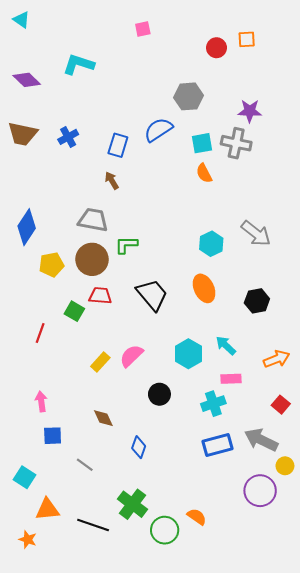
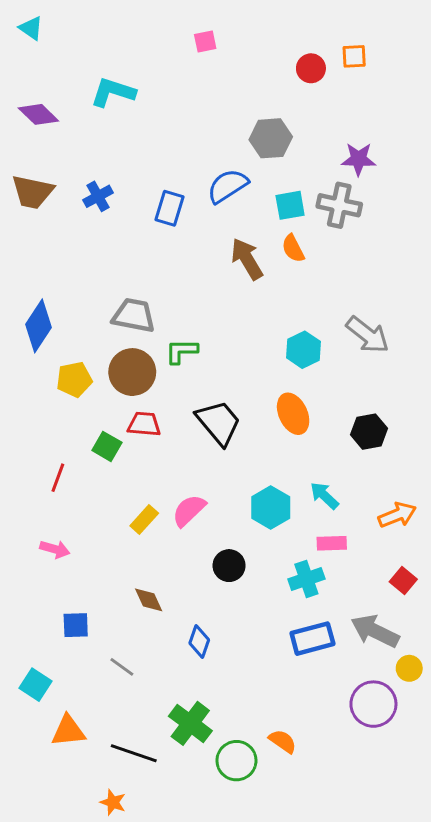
brown arrow: (112, 181) -> (247, 259), moved, size x1.6
pink arrow: (41, 401) -> (55, 549), moved, turned 114
orange star: (28, 539) -> (113, 802), moved

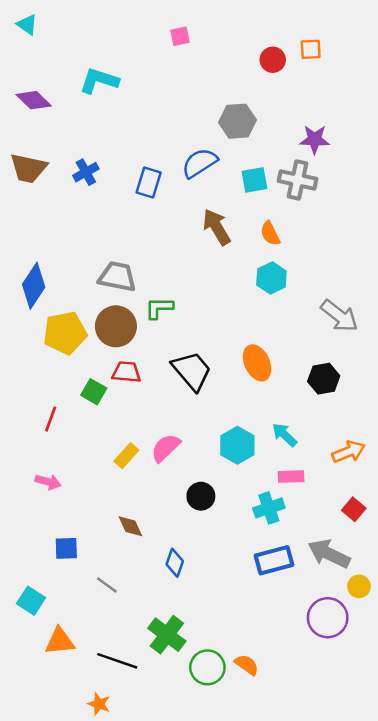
orange semicircle: (293, 248) -> (270, 234), moved
gray arrow: (368, 335) -> (339, 316), moved
cyan hexagon: (303, 350) -> (271, 278), moved
yellow pentagon: (74, 379) -> (65, 333), size x1.4
orange semicircle: (283, 741) -> (247, 665), moved

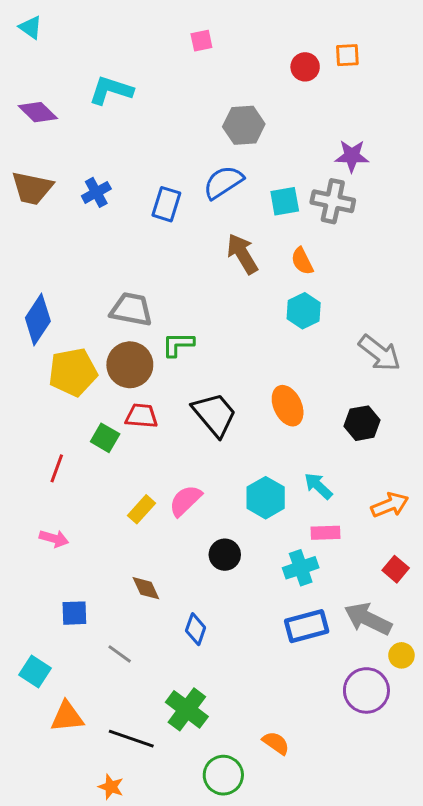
gray hexagon: (237, 121) -> (244, 125), moved
green circle: (207, 667) -> (223, 775), moved

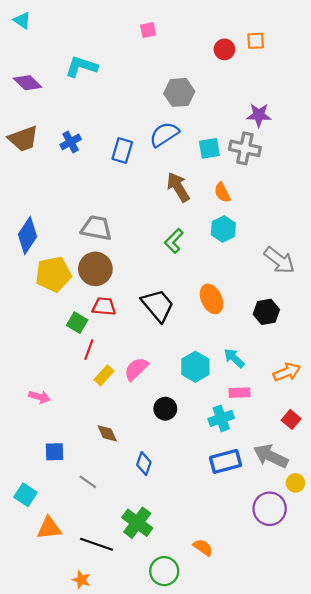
brown trapezoid: (32, 188) -> (23, 139), turned -32
green L-shape: (178, 344) -> (174, 241), moved, turned -45
red line: (57, 468) -> (89, 350), moved

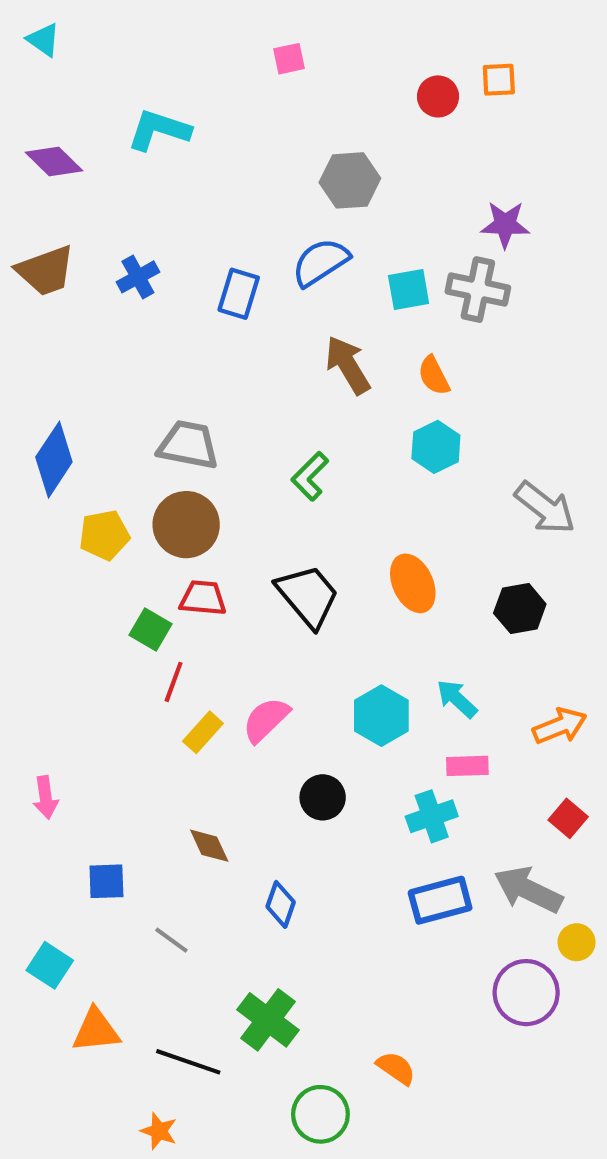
green L-shape: (174, 241) -> (310, 476), moved
yellow pentagon: (53, 274) -> (104, 535), size x0.7
pink arrow: (39, 397) -> (46, 797), moved, turned 66

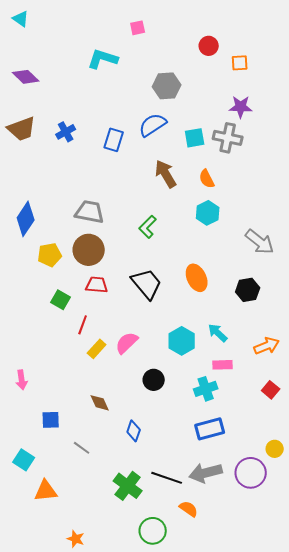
orange square: (499, 80) -> (240, 63), moved
cyan L-shape: (159, 130) -> (103, 59), moved
green square: (150, 630) -> (61, 300), moved
gray arrow: (528, 890) -> (206, 473), moved, turned -40
black line: (188, 1062) -> (167, 478), moved

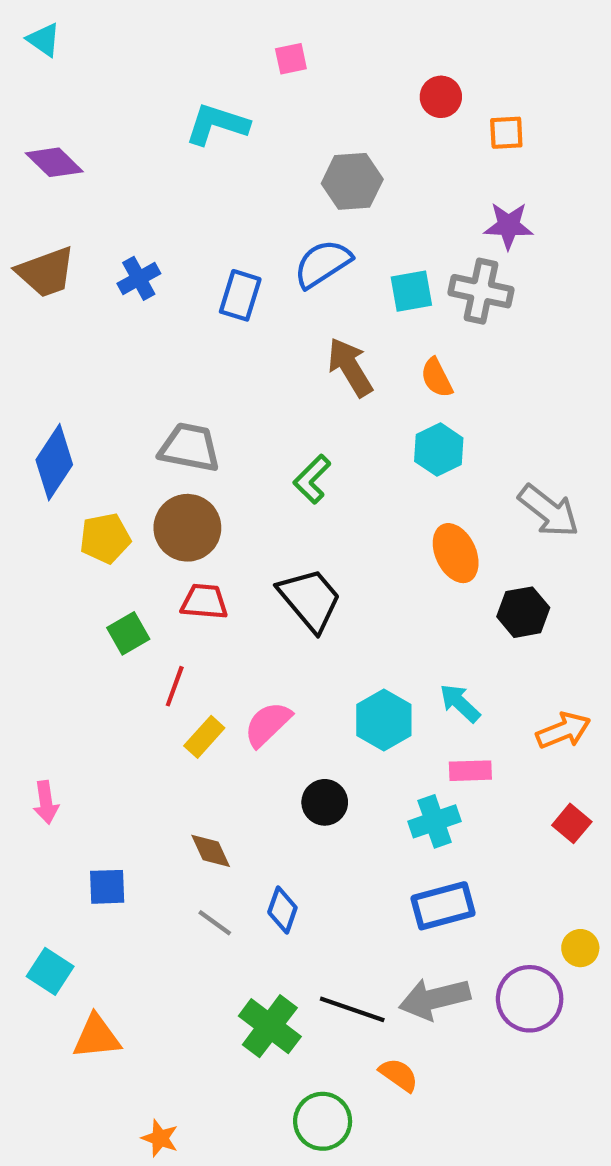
orange ellipse: (197, 278) -> (456, 553), moved
green square: (61, 300) -> (128, 633), turned 30
gray line: (82, 448) -> (215, 923), moved

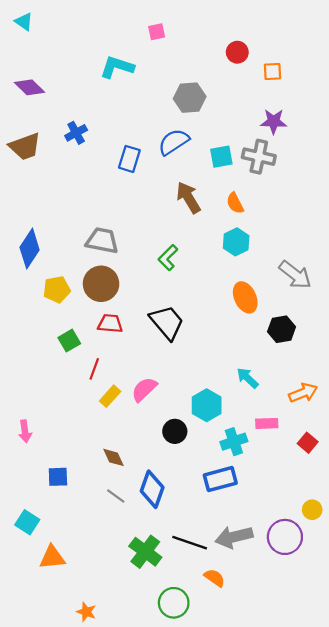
blue cross: (139, 278) -> (76, 133), moved
cyan hexagon: (384, 720) -> (207, 405), moved
pink rectangle: (470, 771) -> (267, 423), moved
blue rectangle: (443, 906) -> (220, 479), moved
blue diamond: (282, 910) -> (152, 489), size x1.5

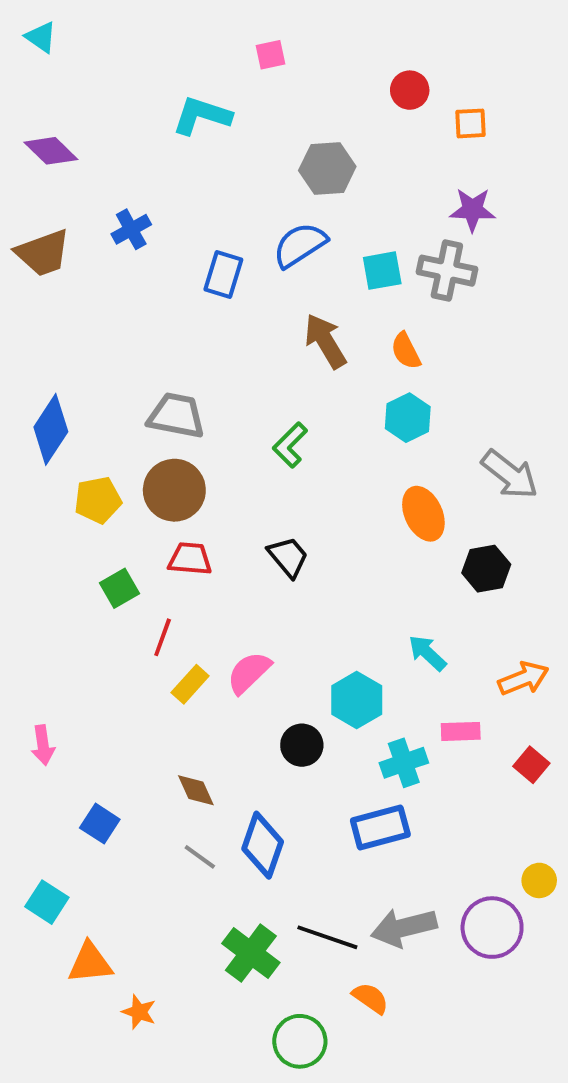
black trapezoid: (167, 322) -> (288, 557), size x0.7
blue square: (58, 477) -> (100, 824), turned 35
orange star: (86, 612) -> (139, 1012), moved

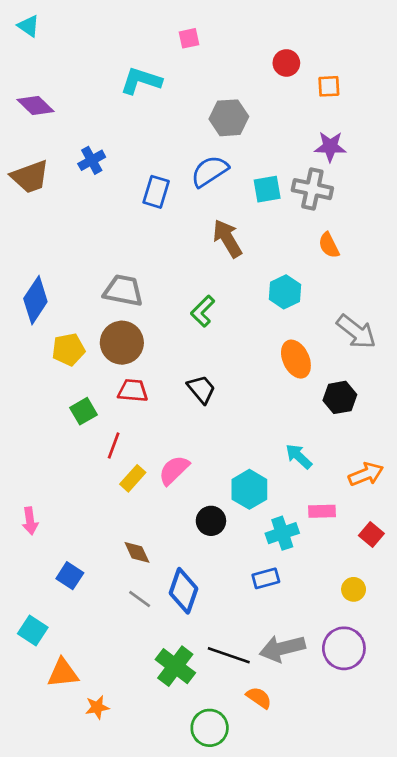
orange semicircle: (406, 351) -> (329, 245), moved
blue rectangle: (380, 828) -> (266, 578), size x0.7
yellow circle: (539, 880) -> (354, 589), moved
orange star: (139, 1012) -> (97, 707), turned -30

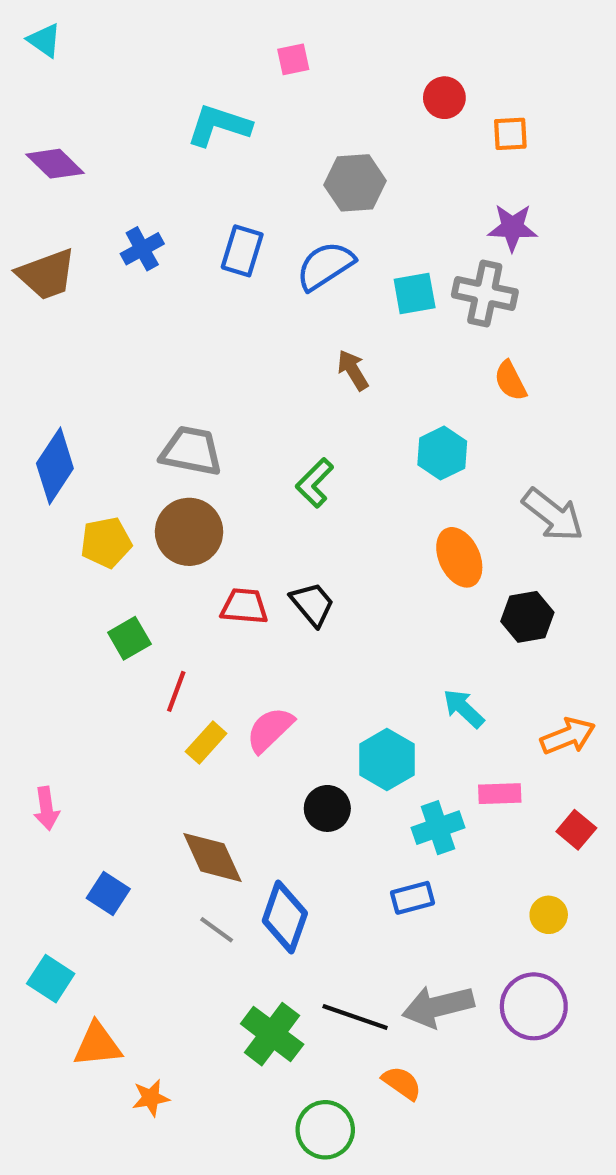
blue rectangle: (156, 192) -> (242, 251), moved
brown arrow: (227, 238) -> (353, 370), size x0.7
red trapezoid: (133, 391) -> (244, 606), moved
brown diamond: (137, 552) -> (212, 857), size x1.5

